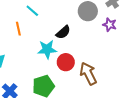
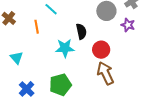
black semicircle: (63, 32) -> (81, 31), turned -63
red circle: (66, 62) -> (101, 50), moved

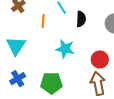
black semicircle: (81, 31) -> (81, 19), moved
cyan triangle: (17, 58) -> (16, 46), size x1.5

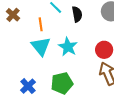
cyan triangle: (16, 46) -> (41, 46), moved
cyan star: (65, 49) -> (68, 47), turned 30

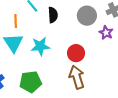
cyan star: (68, 47) -> (40, 46), turned 30

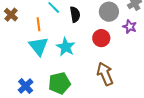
cyan star: (40, 46) -> (66, 47), turned -30
red circle: (76, 53) -> (101, 38), moved

